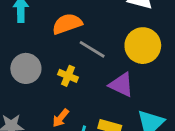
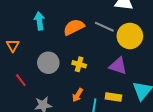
gray line: (92, 49) -> (104, 27), moved

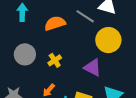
gray line: (104, 27) -> (85, 16), moved
yellow cross: (79, 64) -> (55, 60), turned 32

